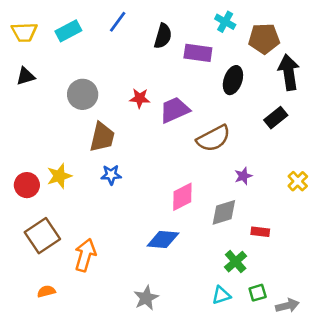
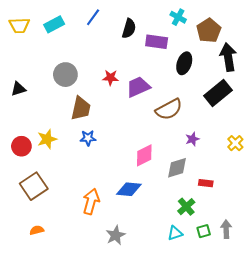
brown pentagon: (264, 39) -> (209, 31), turned -30
black triangle: (26, 76) -> (18, 89), moved
black rectangle: (276, 118) -> (218, 93), size x1.5
orange arrow: (85, 255) -> (91, 202), moved
gray arrow: (287, 306) -> (226, 229), moved, turned -78

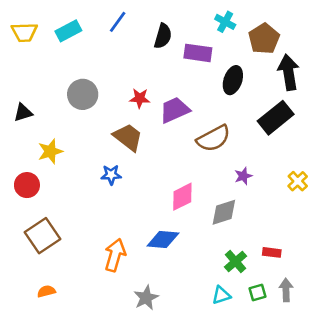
brown trapezoid: (81, 108) -> (128, 137), moved, turned -65
yellow star: (47, 139) -> (50, 151), moved
red rectangle: (206, 183) -> (272, 252), moved

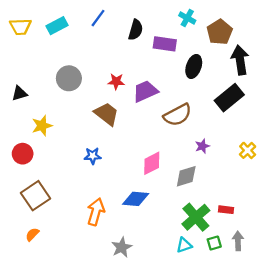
blue star: (111, 175) -> (93, 156), moved
green cross: (235, 261) -> (196, 217), size x1.5
orange semicircle: (46, 291) -> (32, 234), moved, turned -32

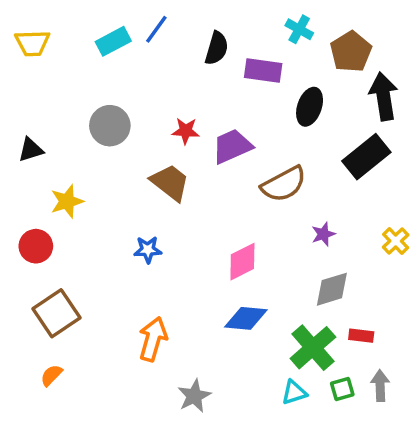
cyan rectangle: (57, 26) -> (113, 41), moved
gray diamond: (186, 176) -> (332, 289), moved
blue diamond: (136, 199) -> (246, 318), moved

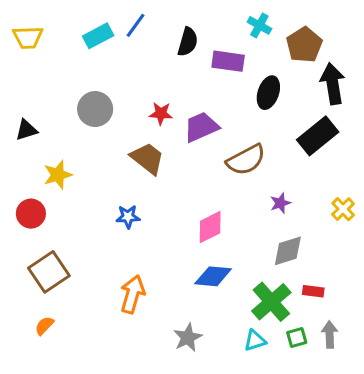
gray star: (194, 396) -> (188, 338), moved

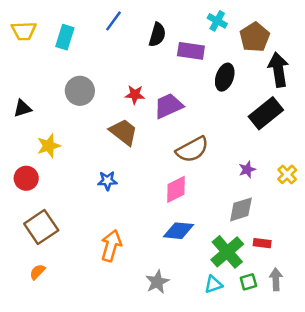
cyan rectangle: (98, 36) -> (65, 37), moved, turned -45
brown semicircle: (246, 160) -> (192, 150), moved
purple star: (280, 203) -> (247, 169), moved

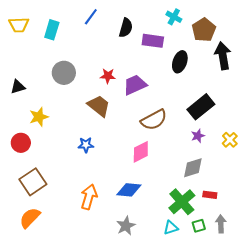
black rectangle: (266, 113) -> (201, 107), moved
blue diamond: (179, 231) -> (129, 190), moved
orange semicircle: (37, 272) -> (30, 218), size x1.6

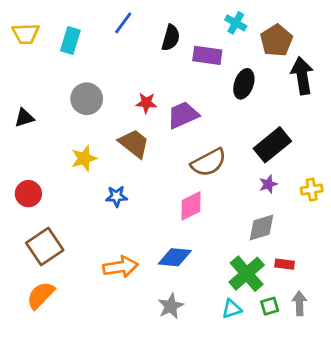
yellow star: (39, 117) -> (84, 158), moved
yellow cross: (230, 140) -> (312, 190), turned 35
orange arrow: (89, 197) -> (121, 267), turned 65

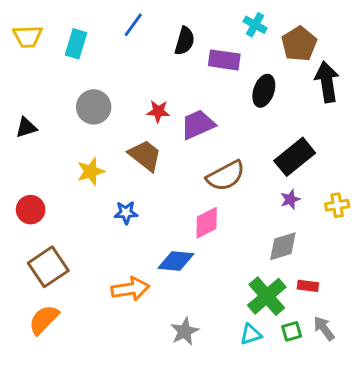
blue diamond: (175, 257) -> (176, 261), moved
gray arrow: (299, 303) -> (324, 328), turned -35

